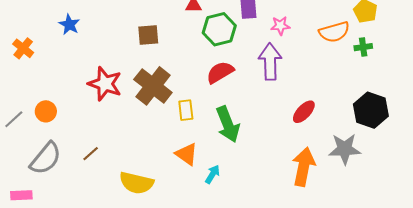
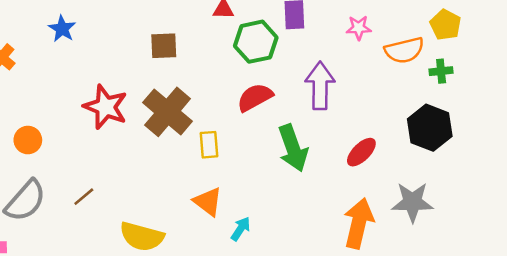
pink star: (280, 26) -> (359, 28), moved
black hexagon: (371, 110) -> (430, 128), moved
green arrow: (228, 124) -> (293, 148), moved

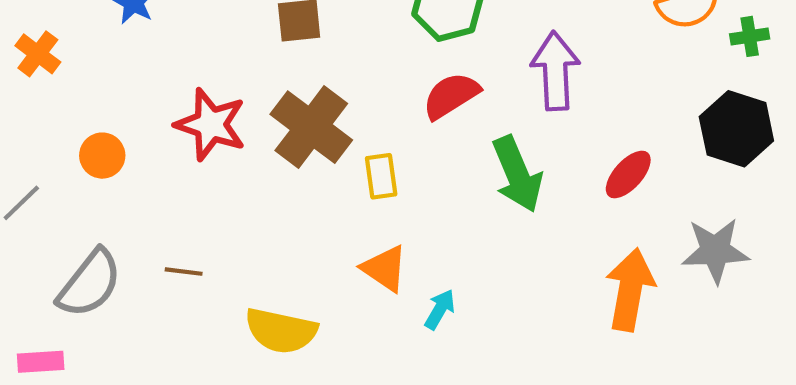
orange circle: (28, 140) -> (102, 156), moved
brown line: (84, 197) -> (184, 272), turned 50

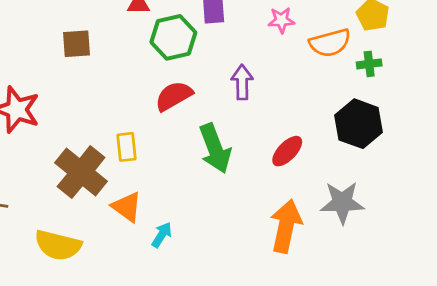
purple arrow: (555, 71) -> (242, 82), size x0.7
brown cross: (311, 127) -> (81, 172), moved

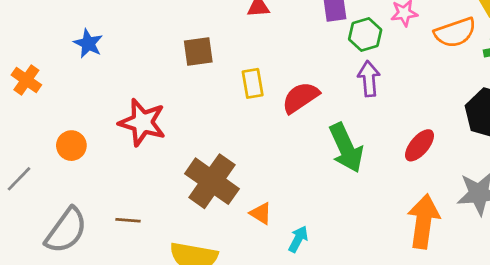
green hexagon: (173, 37) -> (365, 34), moved, size x0.7
yellow rectangle: (126, 147) -> (253, 83), moved
orange triangle: (127, 207) -> (261, 213), size x0.7

